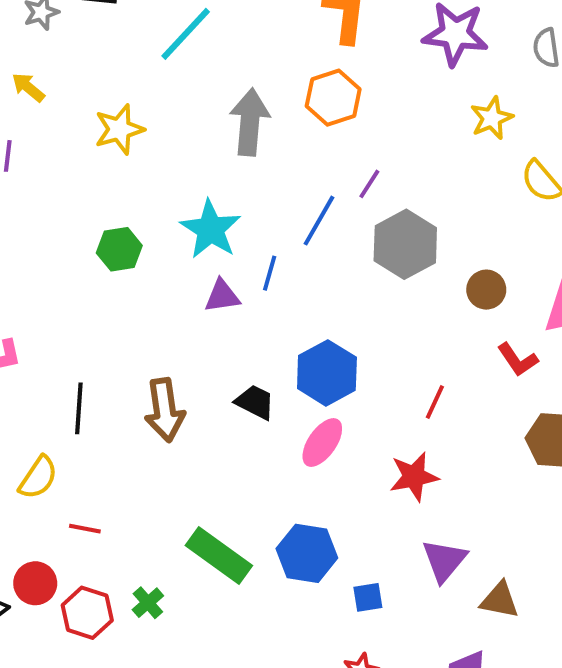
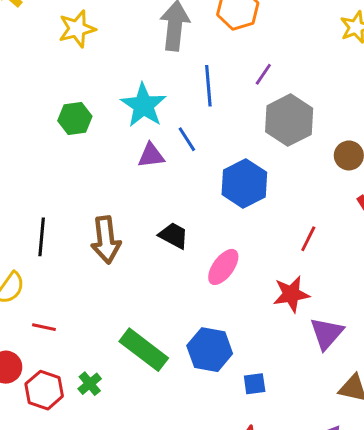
blue line: (319, 221) -> (208, 86), moved, turned -36
blue line: (270, 273) -> (187, 139), turned -50
blue hexagon: (327, 373) -> (244, 183), moved
purple triangle: (444, 560) -> (327, 333), moved

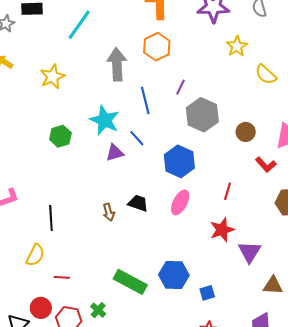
brown arrow: (106, 240) -> (109, 212), moved, size x0.6
pink ellipse: (223, 267) -> (180, 202), moved

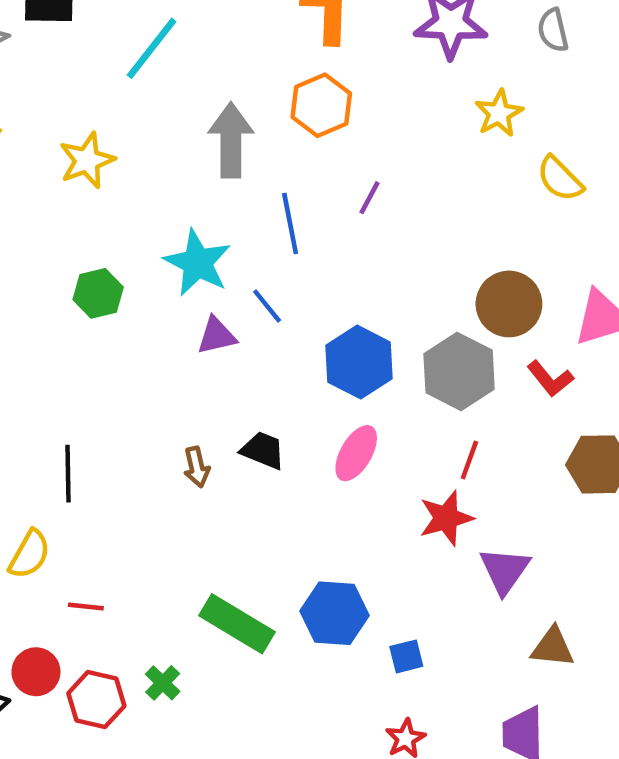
gray hexagon: (202, 115) -> (459, 371), moved
brown circle: (246, 132) -> (509, 304), size x1.5
red line: (228, 191) -> (469, 460), moved

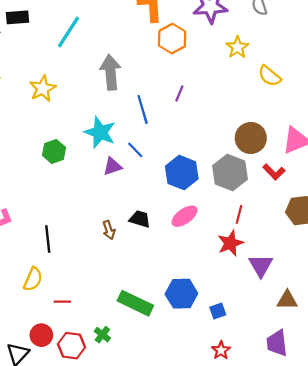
orange hexagon: (321, 105) -> (172, 39), moved
pink ellipse: (356, 453) -> (185, 216), turned 30

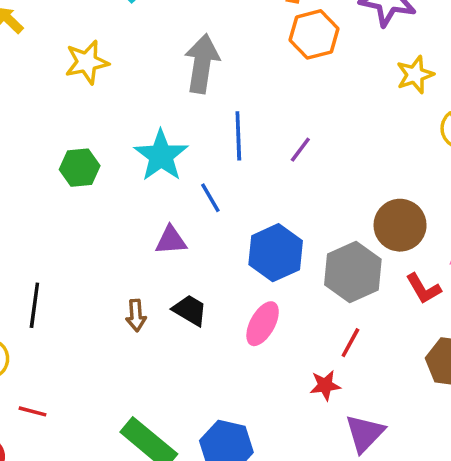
purple line: (179, 93) -> (300, 150), moved
purple triangle: (112, 166) -> (171, 240), moved
pink ellipse: (185, 216) -> (263, 324), turned -40
red star: (230, 243) -> (325, 385), size x0.7

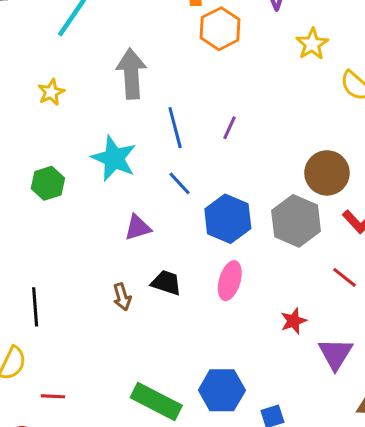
yellow star: (87, 62) -> (51, 92), moved, size x0.7
blue line: (210, 198) -> (180, 183), moved
red line: (350, 343) -> (344, 277), moved, turned -68

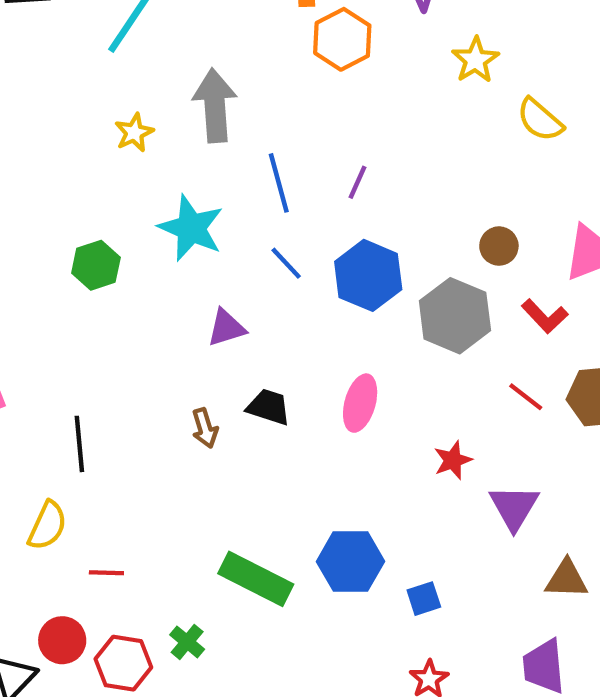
yellow star: (51, 92) -> (134, 133), moved
brown circle: (327, 173) -> (499, 246), size x0.6
blue hexagon: (228, 219) -> (368, 275), moved

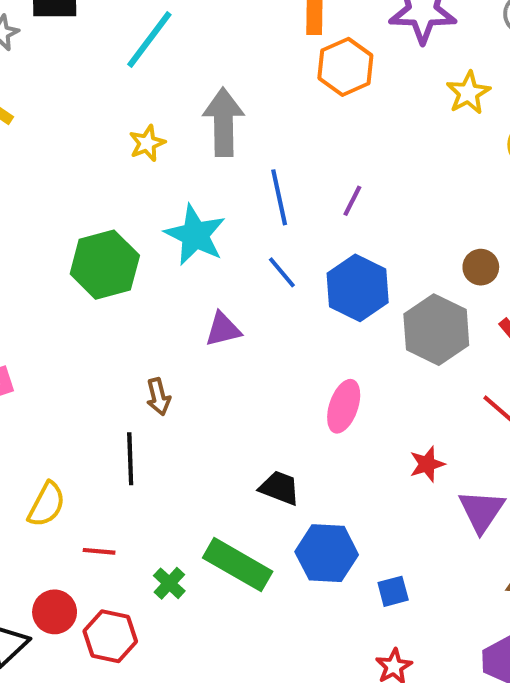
green hexagon: (96, 265) -> (105, 265), size x1.5
black trapezoid: (269, 407) -> (280, 488), moved
brown arrow: (205, 428) -> (158, 397), moved
black line: (79, 444) -> (130, 459), moved
green cross: (187, 642) -> (169, 583), moved

